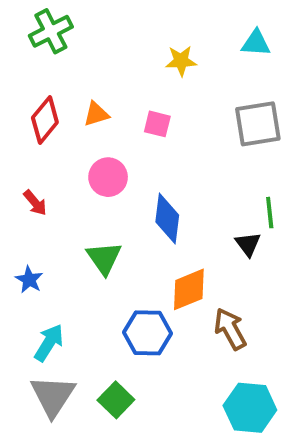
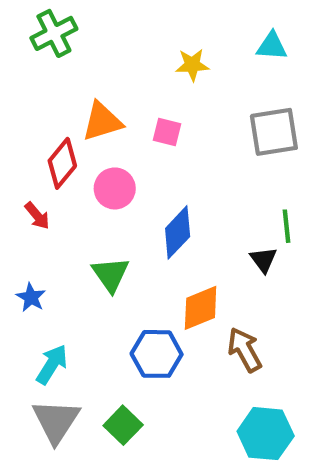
orange triangle: (96, 114) -> (102, 121), size x1.5
red diamond: (45, 120) -> (62, 163), moved
blue diamond: (167, 219) -> (178, 232), turned 36

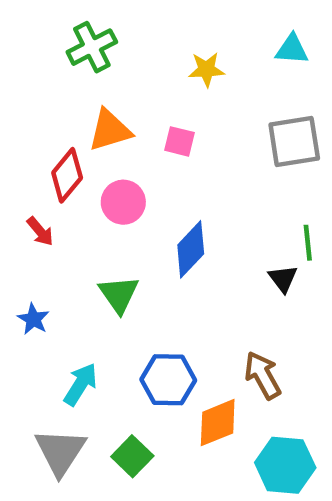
green cross: (54, 33) -> (92, 47), moved
orange diamond: (201, 308) -> (218, 423), moved
cyan arrow: (52, 364) -> (81, 384), moved

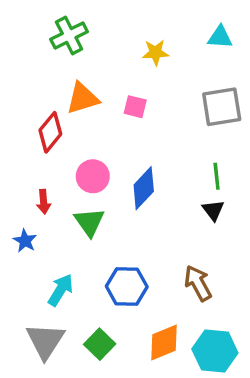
pink circle: (123, 202) -> (93, 176), moved
red arrow: (40, 231) -> (44, 202), moved, turned 35
green line: (308, 243) -> (217, 176), moved
orange diamond: (218, 423) -> (164, 343), moved

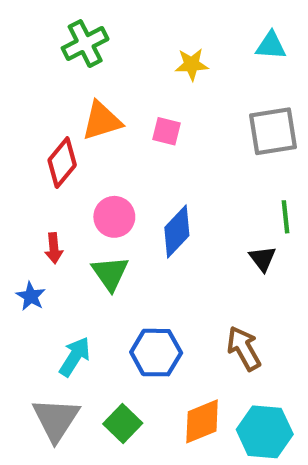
green line: (217, 176) -> (286, 217), moved

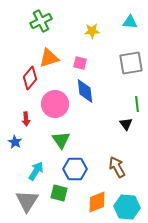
pink circle: (114, 217) -> (55, 104), size x1.4
blue diamond: (177, 231) -> (85, 91), moved, turned -50
green triangle: (110, 273) -> (61, 140), moved
green square: (123, 424) -> (59, 193), moved, turned -30

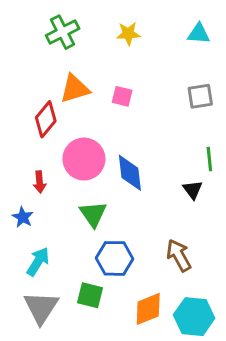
yellow star: (92, 31) -> (128, 34), moved
gray square: (131, 63) -> (200, 96), size x0.7
blue diamond: (85, 91) -> (130, 173), moved
cyan arrow: (36, 171) -> (38, 262), moved

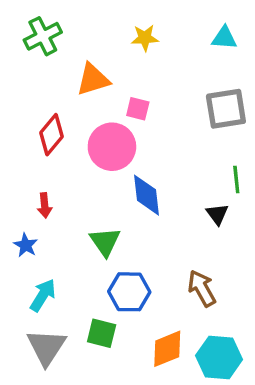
green cross: (63, 32) -> (43, 36), moved
orange triangle: (75, 89) -> (93, 79), moved
gray square: (200, 96) -> (226, 109), size x1.4
pink circle: (84, 159) -> (112, 147), moved

